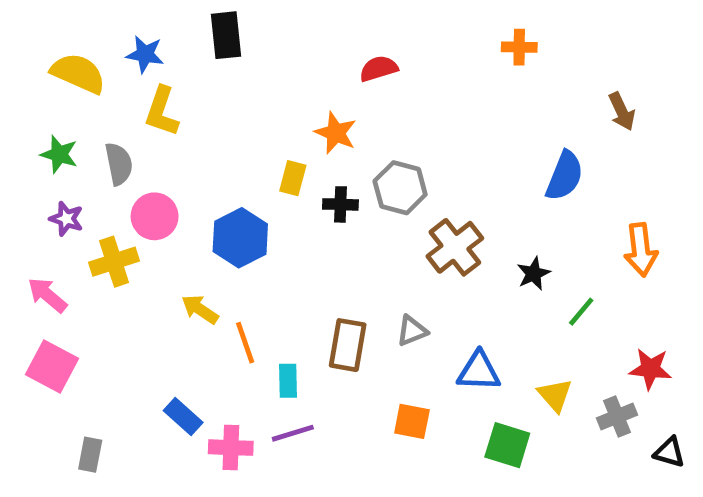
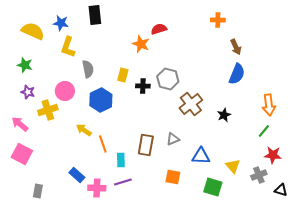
brown arrow: (622, 111) -> (236, 47), moved
orange star: (336, 133) -> (141, 44), moved
gray semicircle: (119, 164) -> (88, 69), moved
green line: (581, 312) -> (264, 131), moved

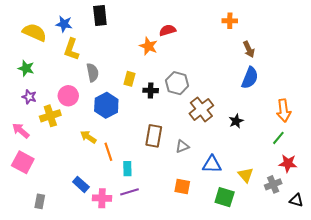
brown rectangle: (146, 145) -> (154, 136), moved

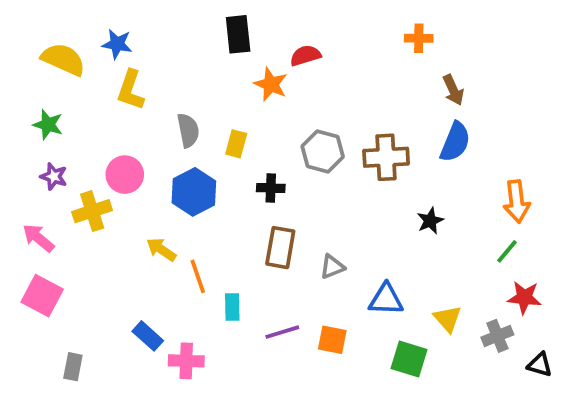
black rectangle: (100, 16) -> (238, 34), moved
gray semicircle: (93, 73) -> (188, 130), moved
black cross: (151, 90) -> (271, 188), moved
brown cross: (201, 109) -> (386, 157), moved, turned 35
purple line: (129, 192) -> (282, 332), moved

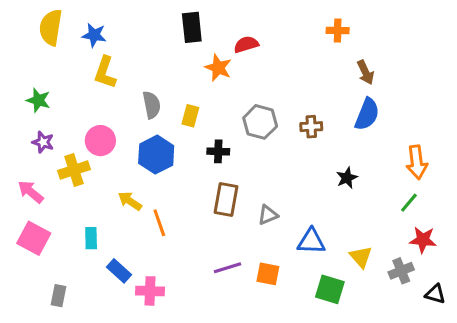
yellow semicircle: (63, 59) -> (51, 27), moved, turned -105
brown cross: (386, 157) -> (311, 127), size x0.6
cyan rectangle: (232, 307) -> (91, 238), moved

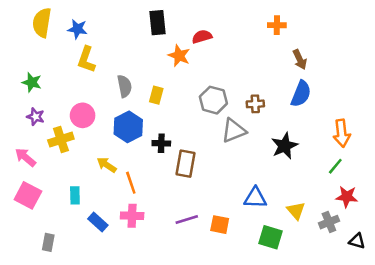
black cross: (218, 151) -> (161, 143), moved
black star: (347, 178) -> (284, 146), size x1.5
gray triangle: (268, 215) -> (234, 131), moved, size x1.5
pink cross: (150, 291) -> (132, 216), moved

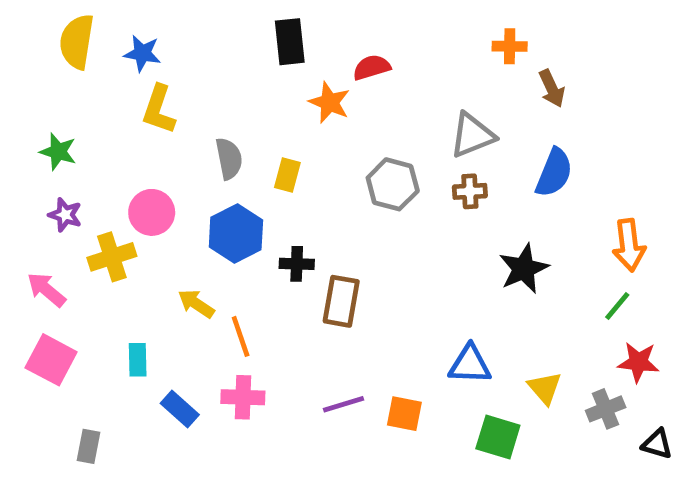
brown arrow: (300, 59) -> (552, 88), moved
gray triangle: (234, 131) -> (472, 135), moved

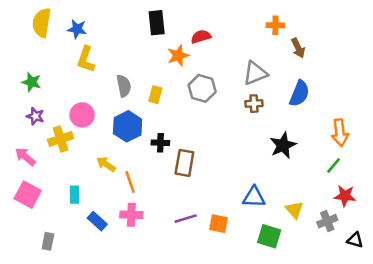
orange star: (329, 102) -> (178, 56), turned 30
gray hexagon: (393, 184) -> (202, 88), moved

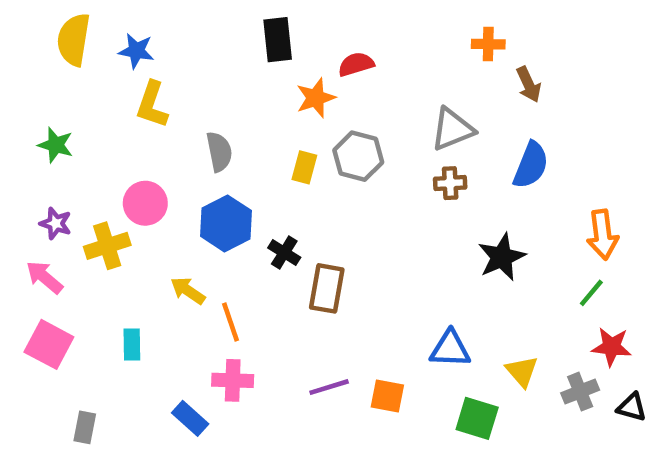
yellow rectangle: (155, 95) -> (304, 167), moved
purple star: (35, 116) -> (56, 223), moved
black cross: (160, 143) -> (284, 253), turned 30
blue rectangle: (97, 221) -> (190, 418), moved
black triangle: (355, 240) -> (632, 407), moved

